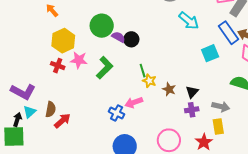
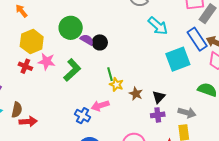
cyan square: (210, 53) -> (178, 59), size x1.4
red arrow: (62, 121) -> (28, 121), turned 36

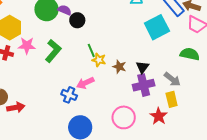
purple semicircle: (87, 40) -> (65, 10), moved
gray arrow: (187, 113) -> (172, 79), turned 30
purple cross: (158, 115) -> (144, 85), size x1.5

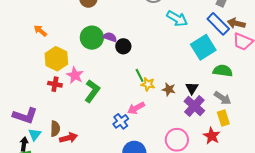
pink star: (27, 46) -> (75, 75), turned 30
green L-shape: (53, 51) -> (92, 91), moved
green semicircle: (190, 54) -> (223, 71), moved
purple cross: (144, 85) -> (194, 106), turned -30
blue cross: (69, 95) -> (121, 121), turned 35

